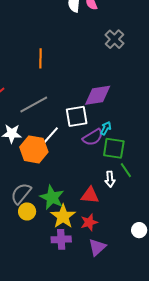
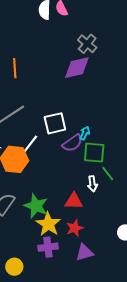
purple diamond: (98, 95) -> (77, 68), moved
yellow circle: (27, 211) -> (14, 267), moved
purple triangle: (97, 247) -> (84, 253), turned 30

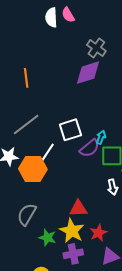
red triangle: (74, 201) -> (78, 209), moved
green star: (36, 206) -> (47, 238), moved, size x0.7

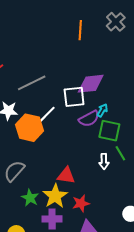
purple diamond: (88, 73) -> (91, 84), moved
orange line: (26, 78) -> (80, 30), moved

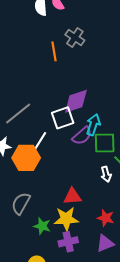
gray cross: (116, 22) -> (75, 38), moved
cyan arrow: (102, 110) -> (93, 125), size x1.5
yellow star: (55, 196) -> (66, 219), turned -30
red star: (81, 203) -> (106, 218), moved, turned -30

